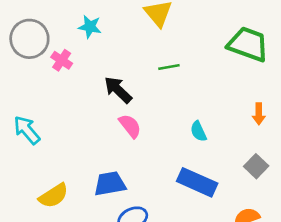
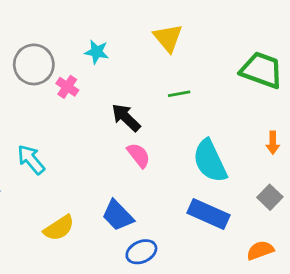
cyan semicircle: (198, 131) -> (210, 161), size x2.0
blue trapezoid: (110, 184) -> (118, 215), turned -124

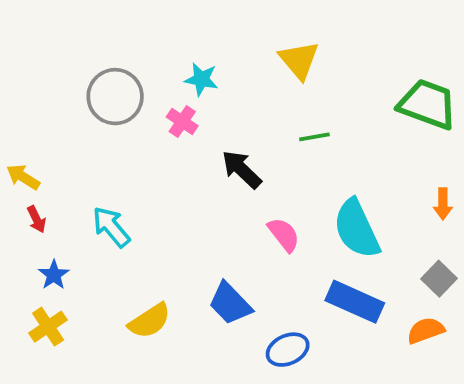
pink cross: (67, 87) -> (182, 121), moved
pink semicircle: (139, 155) -> (284, 235), moved
orange semicircle: (260, 250) -> (426, 330), moved
blue ellipse: (141, 252) -> (288, 350), moved

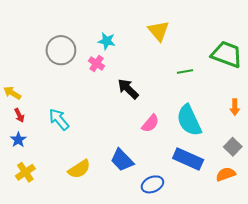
green line: (314, 137) -> (185, 72), moved
pink semicircle: (284, 235) -> (150, 123), turned 78
blue star: (54, 275) -> (18, 140), moved

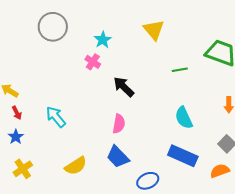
cyan star: (107, 41) -> (103, 40), turned 30
gray circle: (61, 50) -> (53, 27), moved
cyan semicircle: (189, 120) -> (184, 118), size x0.7
pink semicircle: (150, 123) -> (119, 124), moved, turned -30

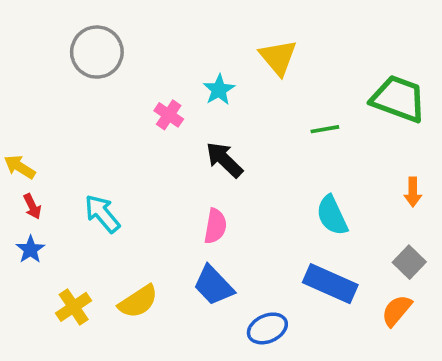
cyan star: (103, 40) -> (219, 90), moved
yellow cross: (23, 169) -> (74, 307), moved
orange semicircle: (220, 171) -> (397, 311), turned -30

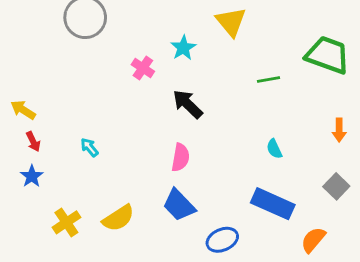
cyan arrow: (102, 214) -> (89, 147), size x0.6
cyan semicircle: (332, 215) -> (274, 149), size x0.6
orange semicircle: (397, 311) -> (313, 240), moved

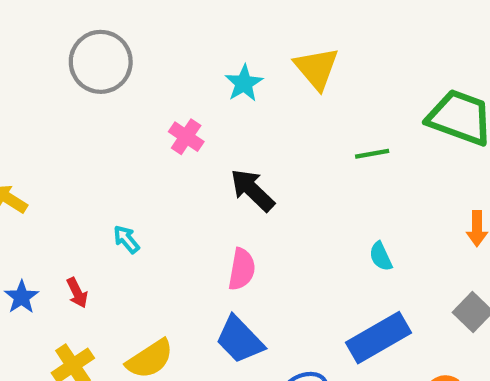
cyan star: (183, 48) -> (244, 83), moved
red arrow: (33, 142) -> (77, 293), moved
cyan arrow: (89, 147) -> (126, 239), moved
blue rectangle: (273, 204) -> (379, 338), turned -54

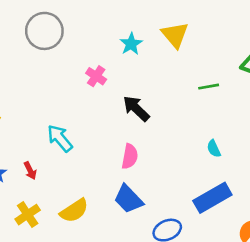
cyan arrow: (126, 239) -> (60, 138), size x1.6

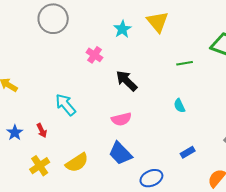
cyan semicircle: (214, 149) -> (179, 106), moved
pink semicircle: (130, 156) -> (121, 119), turned 66
blue rectangle: (212, 198) -> (188, 152), size x0.5

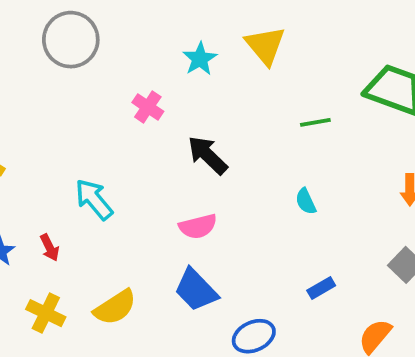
yellow cross: (40, 166) -> (46, 313), turned -30

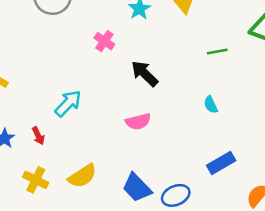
cyan arrow: (94, 199) -> (68, 103), turned 84
blue rectangle: (321, 288) -> (221, 163), size x1.5
blue trapezoid: (196, 290) -> (137, 188), moved

